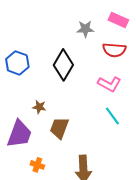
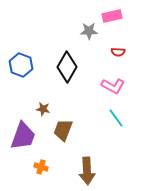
pink rectangle: (118, 20) -> (112, 16), moved, turned -36
red semicircle: (114, 50) -> (118, 52), size x0.6

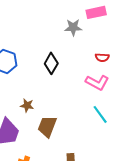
red semicircle: (118, 52) -> (102, 57), moved
black diamond: (67, 67) -> (51, 63), size x0.7

